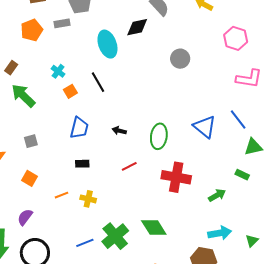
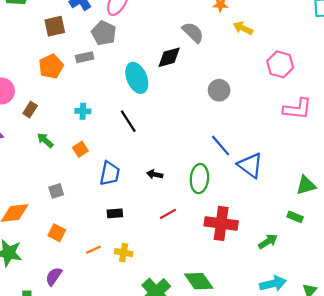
cyan cross: (58, 71) -> (83, 111), turned -32
orange square: (70, 91) -> (80, 149), moved
green arrow: (23, 96) -> (45, 140), size x0.6
blue line: (238, 119) -> (221, 146), moved

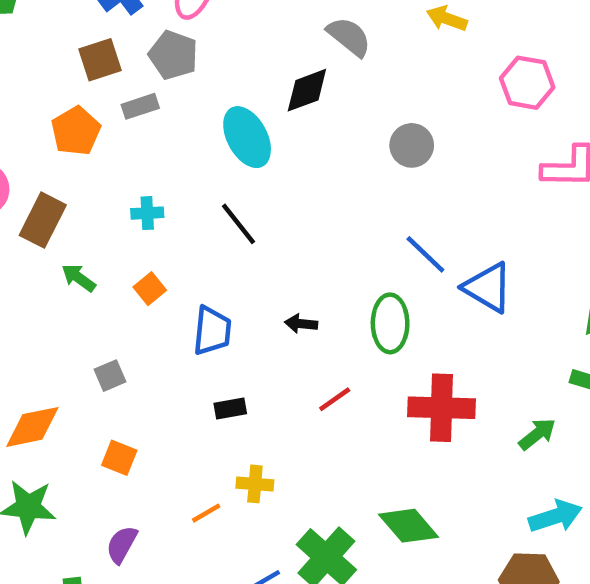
brown square: (55, 26) -> (100, 60), moved
brown rectangle: (30, 110) -> (43, 220), size x1.6
orange line: (93, 250) -> (206, 513), moved

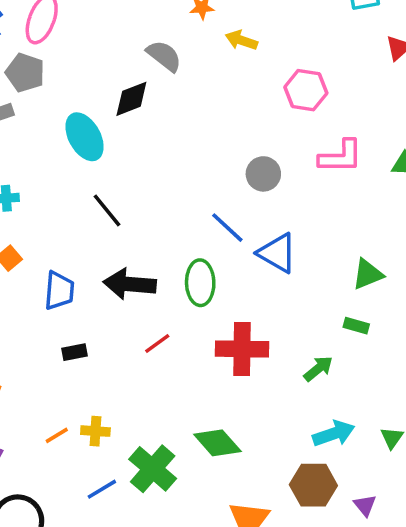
gray circle: (412, 145) -> (263, 174), moved
black line: (238, 224) -> (107, 210), moved
black arrow: (301, 324) -> (130, 284), size x2.0
yellow cross: (255, 484) -> (95, 431), moved

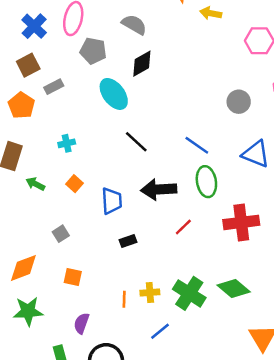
gray semicircle: (164, 56) -> (134, 25), moved
gray pentagon: (25, 73) -> (93, 51), moved
blue line: (227, 228) -> (197, 145), moved
orange line: (57, 435) -> (124, 299), turned -49
green cross: (153, 469) -> (189, 293), moved

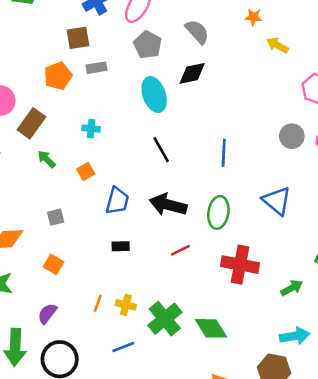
gray circle: (239, 102) -> (292, 136), moved
blue line: (197, 145) -> (224, 153), moved, turned 40

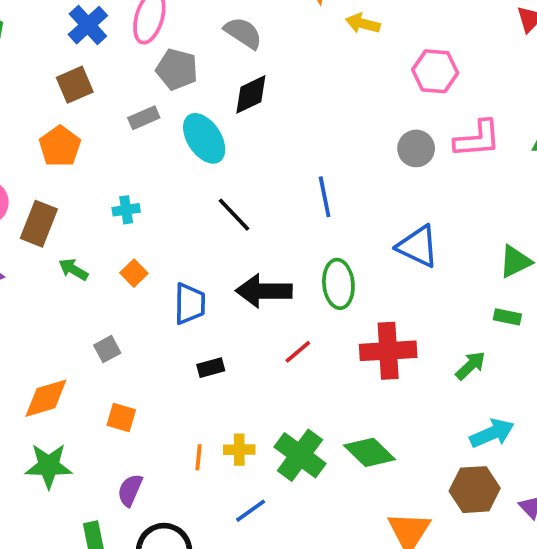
gray rectangle: (96, 68) -> (144, 118), moved

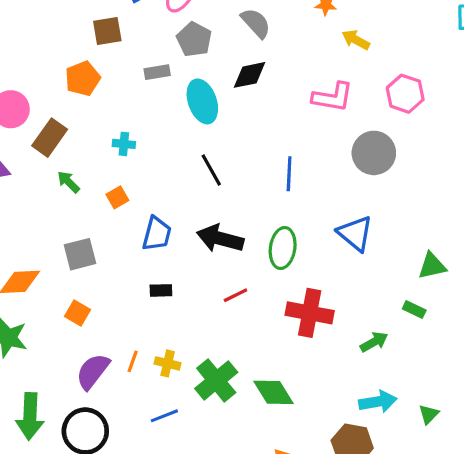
pink L-shape: (477, 139) -> (333, 97), moved
gray circle: (416, 148) -> (374, 153), size x1.4
gray square: (107, 349) -> (80, 254), size x1.5
purple semicircle: (130, 490) -> (93, 371), moved, size x1.4

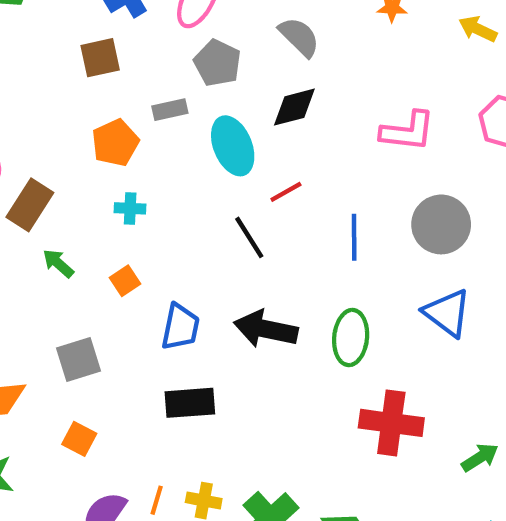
yellow arrow: (356, 40) -> (478, 29), moved
orange pentagon: (83, 78) -> (115, 143), moved
gray circle: (374, 153) -> (441, 224), moved
black rectangle: (161, 290) -> (190, 403), size x1.6
red line: (235, 295) -> (286, 192), moved

